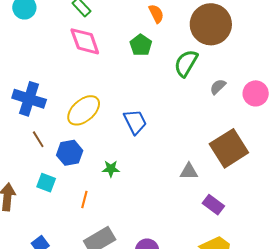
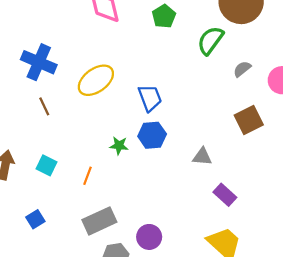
brown square: (229, 148) -> (249, 120), moved, size x0.7
blue hexagon: (70, 153) -> (152, 135), moved
cyan square: (46, 183) -> (47, 165), moved

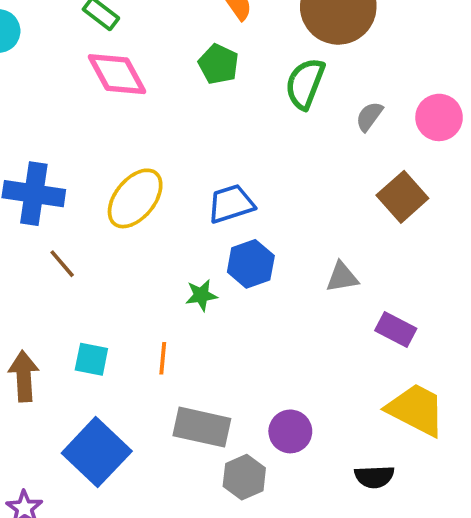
blue trapezoid: (150, 98) -> (231, 204), turned -72
blue square: (35, 219) -> (97, 452), size x2.0
gray rectangle: (99, 221) -> (202, 427), turned 52

